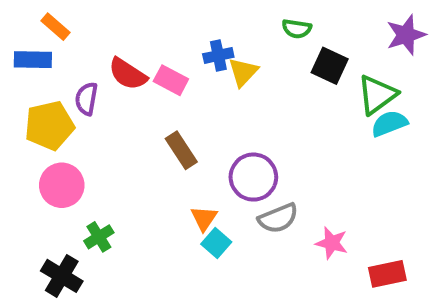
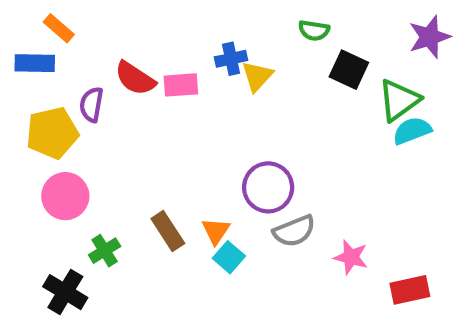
pink rectangle: (171, 80) -> (181, 85), turned -32
brown rectangle: (181, 150) -> (168, 231), moved

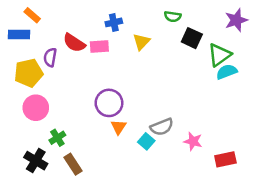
blue cross: (231, 59) -> (114, 22), moved
purple circle: (268, 187) -> (109, 103), moved
brown rectangle: (168, 231) -> (73, 164), moved
cyan square: (229, 257) -> (146, 141), moved

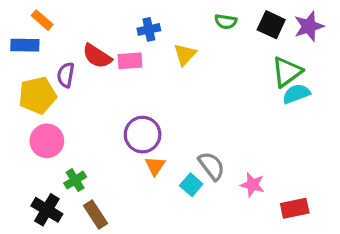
black square: (192, 38) -> (271, 25), moved
gray semicircle: (162, 127) -> (212, 166), turned -105

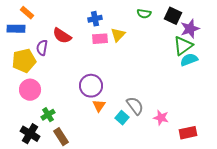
purple star: (309, 26) -> (190, 29), moved
pink rectangle: (130, 61) -> (100, 39), moved

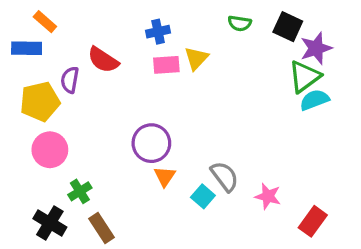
red rectangle: (188, 133) -> (313, 221), turned -42

